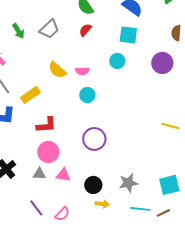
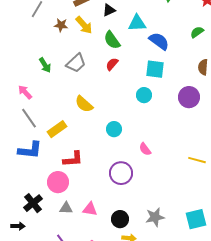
pink semicircle: (82, 71) -> (145, 149), moved, turned 56
pink circle: (48, 152) -> (58, 182), moved

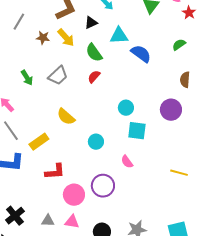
cyan square: (155, 69) -> (137, 131), moved
pink circle: (58, 182) -> (74, 195), moved

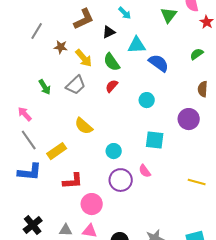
yellow arrow: (66, 38) -> (84, 58), moved
cyan circle: (126, 108) -> (147, 100), moved
purple circle: (103, 186) -> (121, 180), moved

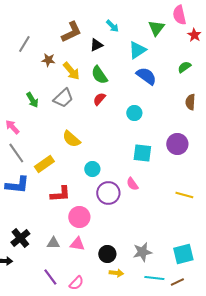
cyan triangle: (137, 45) -> (137, 50), moved, turned -30
purple circle: (189, 119) -> (177, 144), moved
cyan circle: (114, 151) -> (92, 169), moved

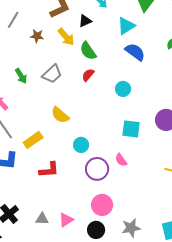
yellow arrow: (71, 71) -> (66, 37), moved
pink circle: (79, 217) -> (102, 205), moved
pink triangle: (77, 244) -> (66, 220), turned -42

